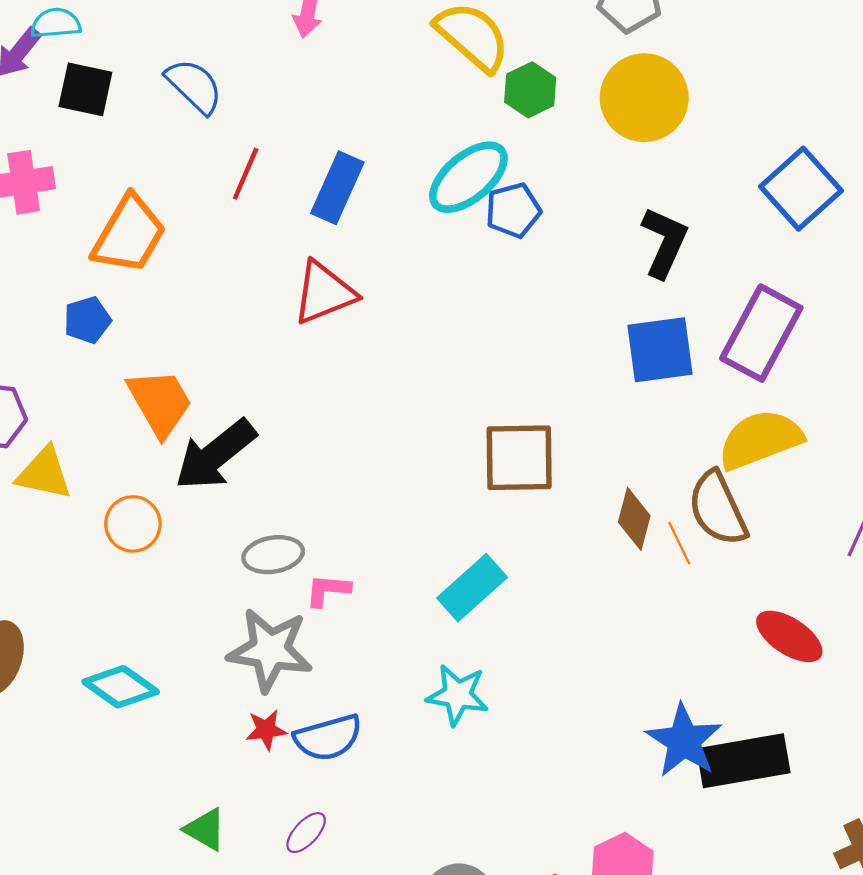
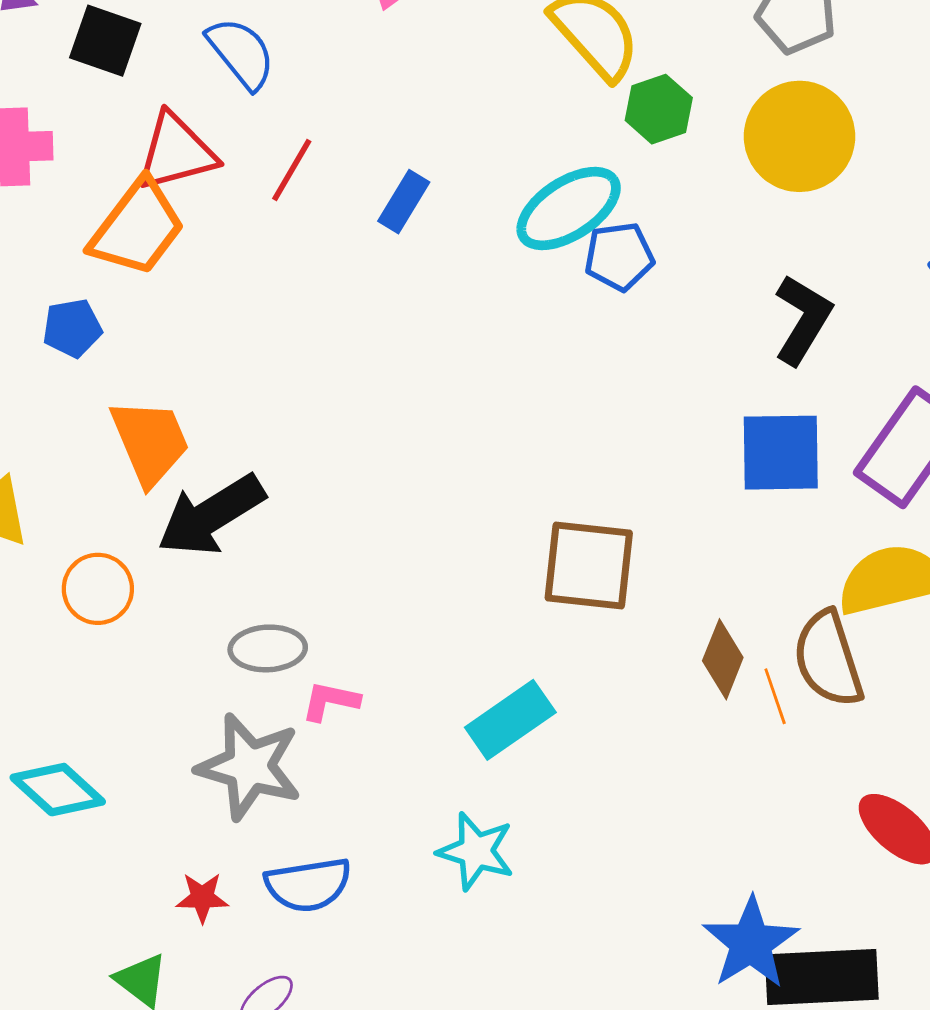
blue rectangle: (337, 188) -> (404, 202), size x0.7
red triangle: (324, 293) -> (176, 152), moved
red star: (266, 730) -> (202, 898), moved

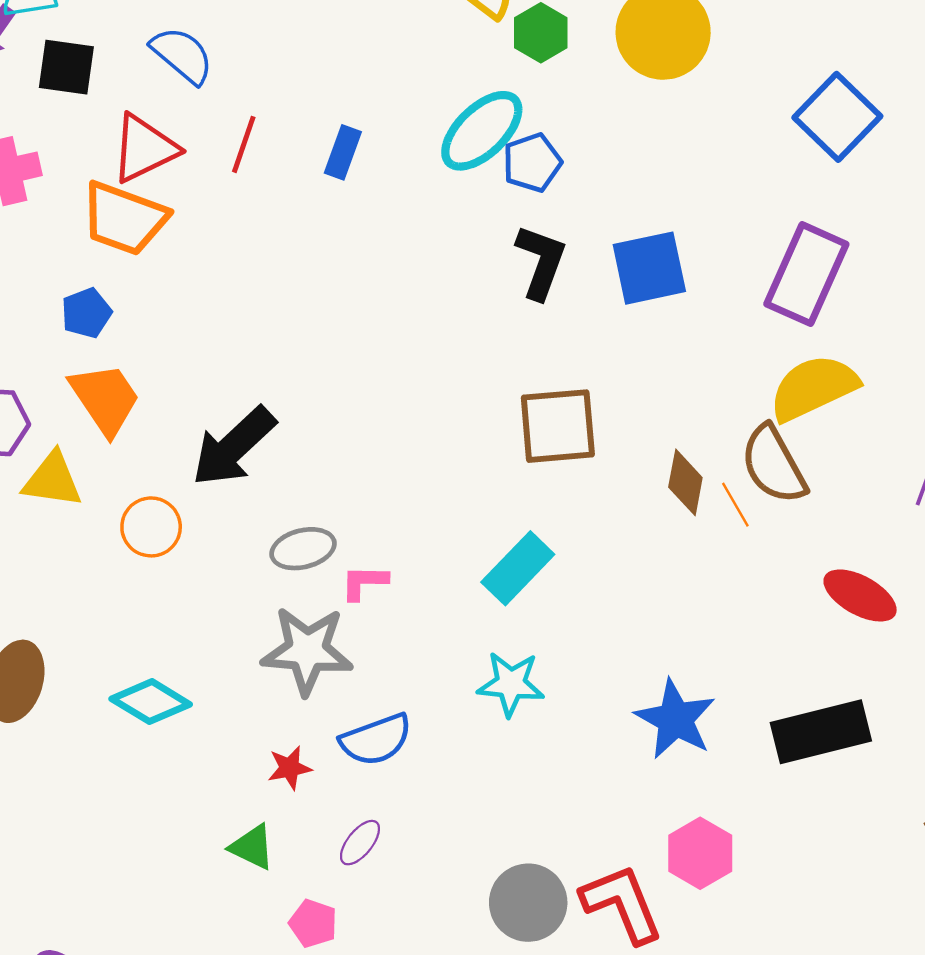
orange trapezoid: (137, 228) -> (124, 218), turned 84
black L-shape: (803, 320) -> (541, 262), moved
orange trapezoid: (150, 442) -> (105, 399), moved
blue square: (781, 453) -> (649, 268), moved
blue star: (751, 943) -> (675, 719), moved

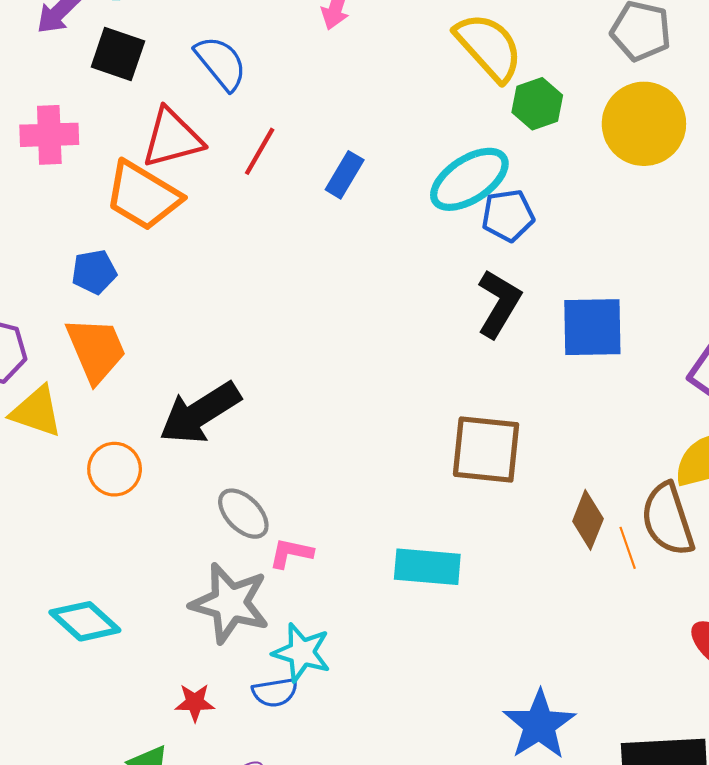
gray ellipse: (303, 549) -> (243, 514), turned 48
cyan rectangle: (518, 568) -> (427, 567), turned 40
cyan star: (511, 684) -> (302, 652), moved
blue semicircle: (376, 740) -> (275, 692), size x0.7

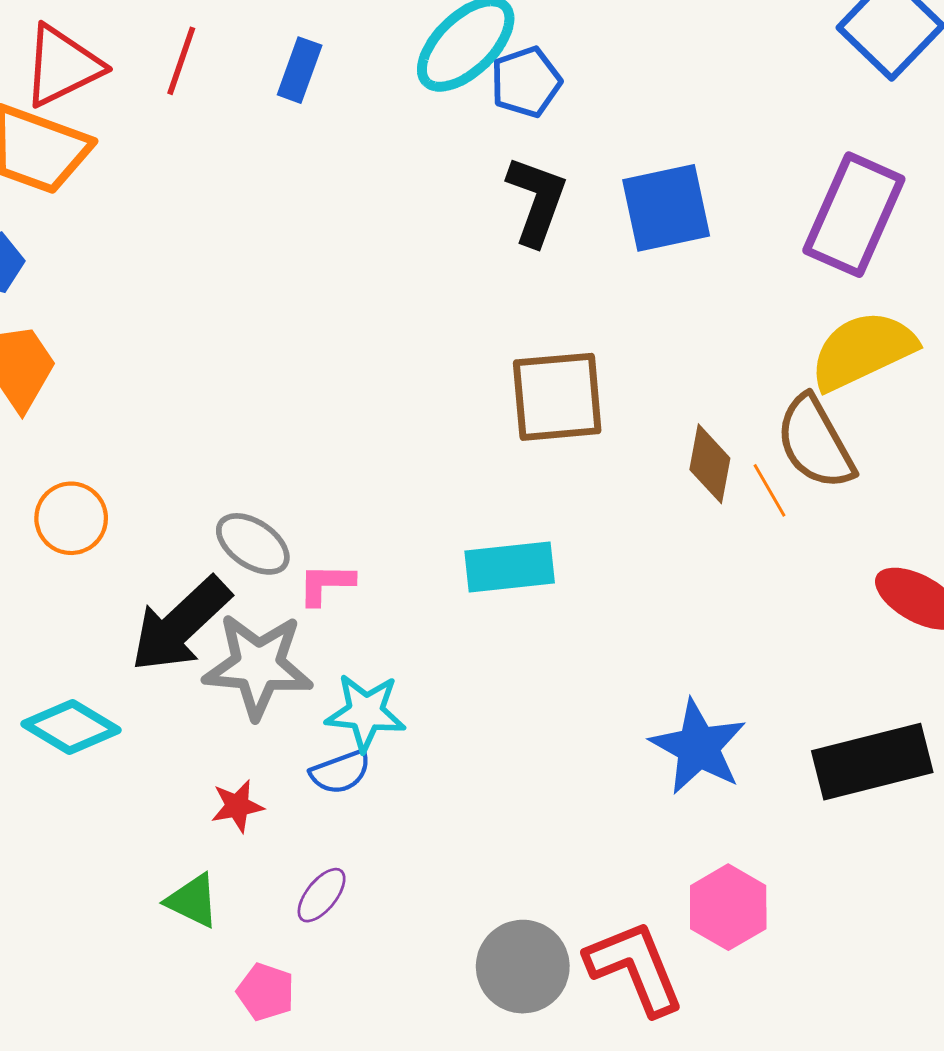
black arrow: (200, 413) -> (181, 625), moved

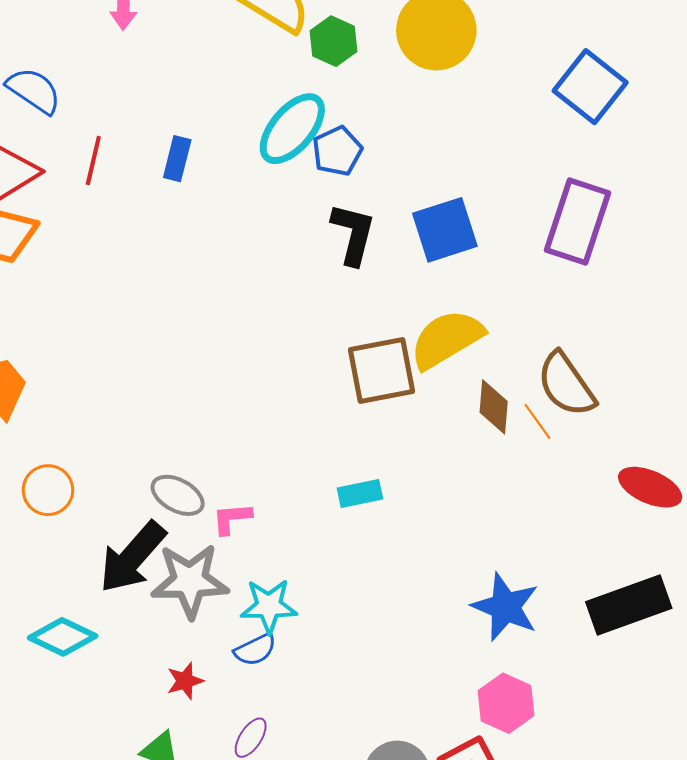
yellow semicircle: (863, 350) -> (447, 339), moved
cyan rectangle: (510, 567) -> (360, 494), size x0.7
pink hexagon: (728, 907) -> (506, 703), moved

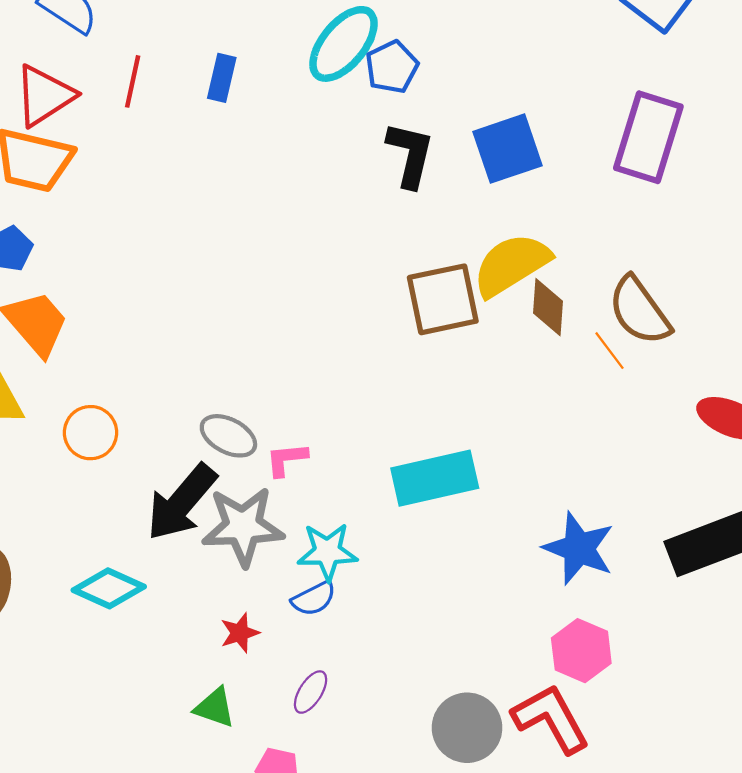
brown diamond: (494, 407) -> (548, 307), moved
cyan rectangle: (360, 494) -> (435, 478), moved, size x1.8

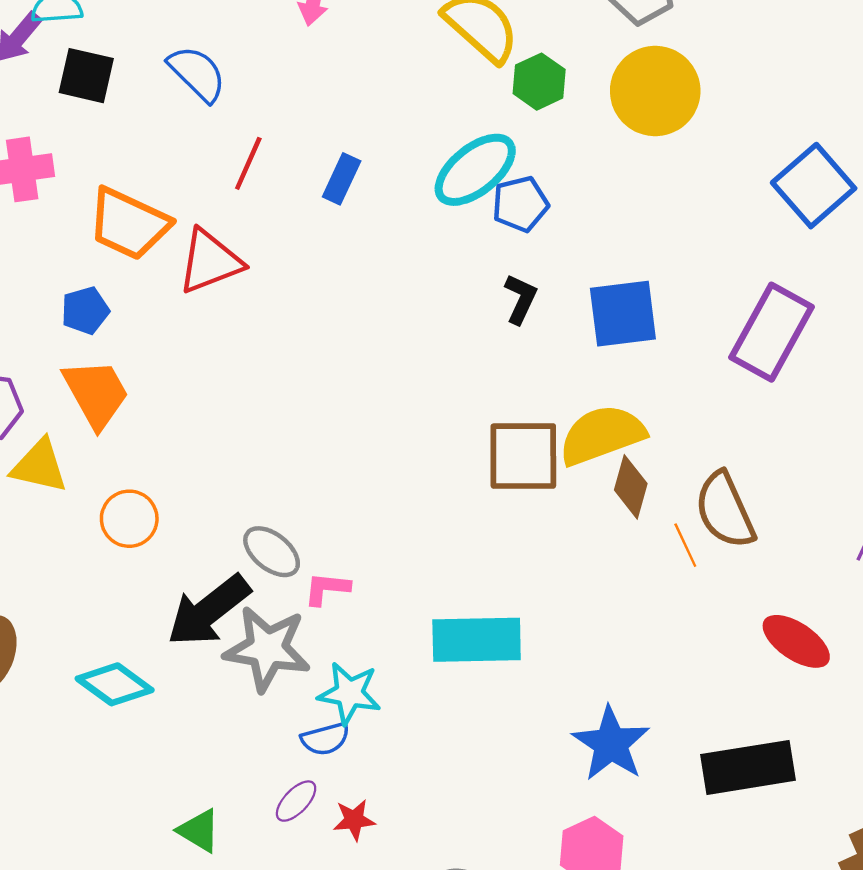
red triangle: (44, 96) -> (210, 262), moved
black L-shape: (410, 155) -> (521, 299), size x0.7
red star: (240, 633) -> (354, 820), moved
purple ellipse: (311, 692) -> (296, 801), moved

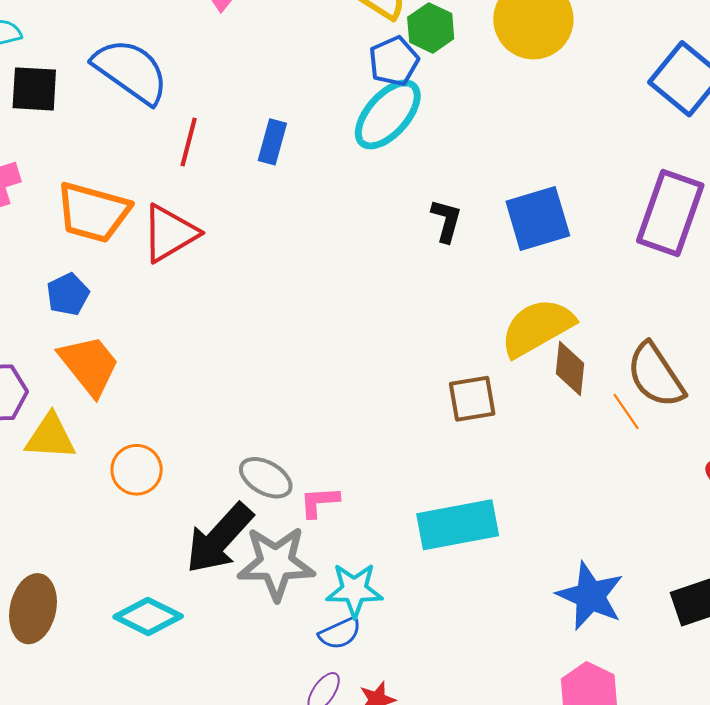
blue semicircle: (197, 74) -> (131, 71), size x1.4
blue pentagon: (520, 204) -> (394, 61), moved
brown square: (523, 456) -> (472, 399), moved, size x0.7

